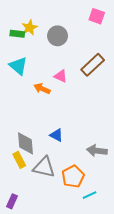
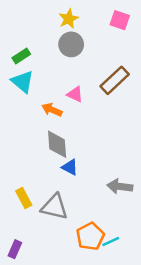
yellow star: (30, 28) -> (69, 19), moved
green rectangle: (17, 34) -> (21, 56), moved, turned -40
gray diamond: (25, 143) -> (57, 144), moved
orange pentagon: (73, 176) -> (90, 236), moved

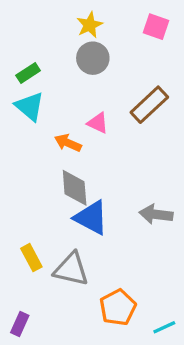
blue triangle: (70, 167) -> (91, 218), size x1.6
gray arrow: (120, 186) -> (156, 214), moved
cyan line: (111, 242) -> (164, 327), moved

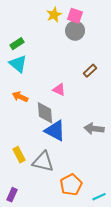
pink square: (156, 27) -> (75, 16), moved
gray circle: (93, 58) -> (75, 31), moved
brown rectangle: (149, 105) -> (90, 71), moved, size x0.6
pink triangle: (98, 123) -> (59, 90), moved
orange arrow: (68, 143) -> (20, 97), moved

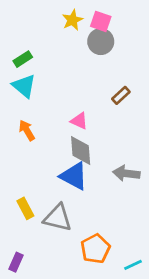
orange arrow: (20, 97) -> (27, 130), turned 35
gray diamond: (45, 113) -> (81, 151), moved

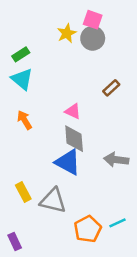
yellow star: (72, 20) -> (67, 33), moved
purple rectangle: (16, 262) -> (15, 242), turned -49
cyan line: (133, 265) -> (117, 223), moved

